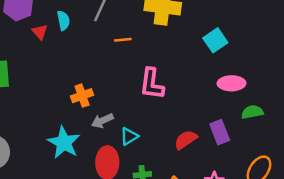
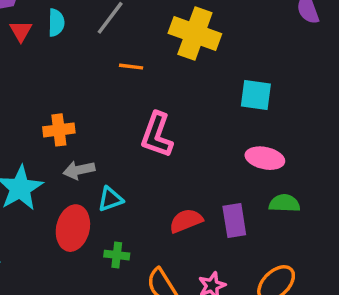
cyan square: (215, 40) -> (256, 95), turned 30

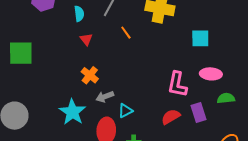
red triangle: (21, 31) -> (86, 39), moved
orange line: (131, 67) -> (126, 33), turned 56
orange cross: (59, 130) -> (90, 75), turned -36
pink L-shape: (157, 135) -> (177, 84), moved

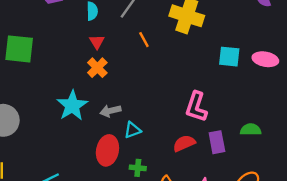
pink ellipse: (211, 74) -> (265, 59), moved
orange cross: (90, 75) -> (97, 68), moved
cyan star: (72, 112) -> (72, 106), moved

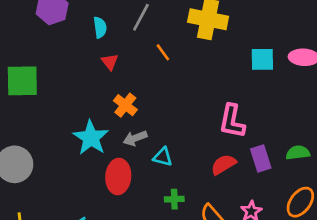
orange cross: (97, 68) -> (125, 105), moved
cyan triangle: (132, 130) -> (163, 157), turned 42
green semicircle: (251, 130) -> (298, 153), moved
red ellipse: (107, 150) -> (118, 176), moved

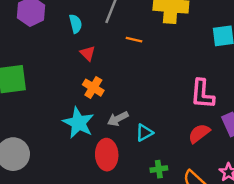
orange line: (163, 52) -> (134, 40), turned -35
orange cross: (125, 105) -> (93, 88), moved
cyan triangle: (163, 157) -> (144, 133), turned -36

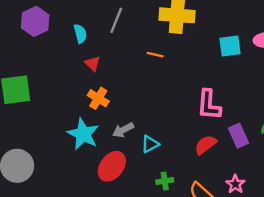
orange line: (134, 40) -> (155, 55), moved
red ellipse: (107, 155) -> (112, 166), turned 40

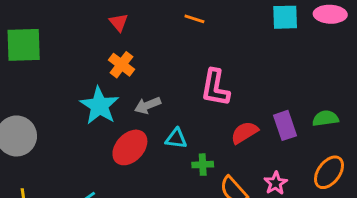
pink L-shape: (209, 105) -> (215, 88), moved
cyan triangle: (150, 144) -> (176, 139), moved, turned 30
green cross: (165, 181) -> (203, 165), moved

